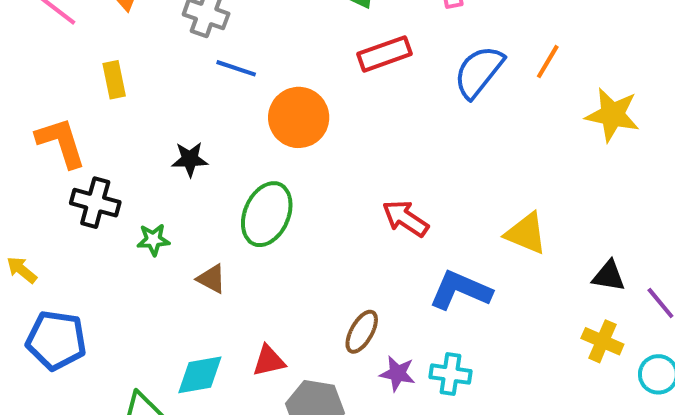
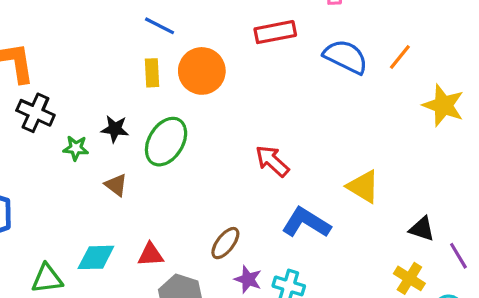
blue semicircle: (479, 72) -> (346, 57), turned 69
yellow rectangle: (114, 80) -> (152, 73), moved
black star: (190, 159) -> (115, 129), moved

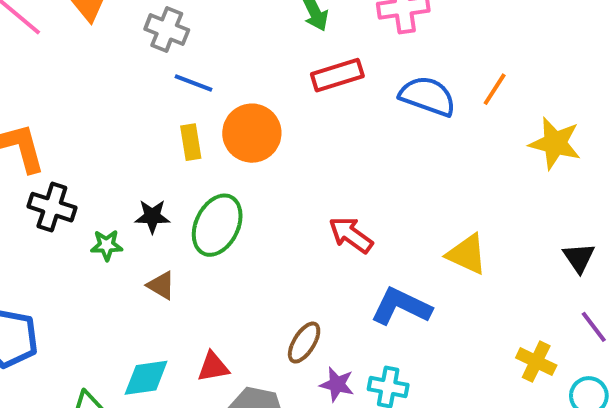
black triangle: (422, 229) -> (579, 258), moved, turned 44

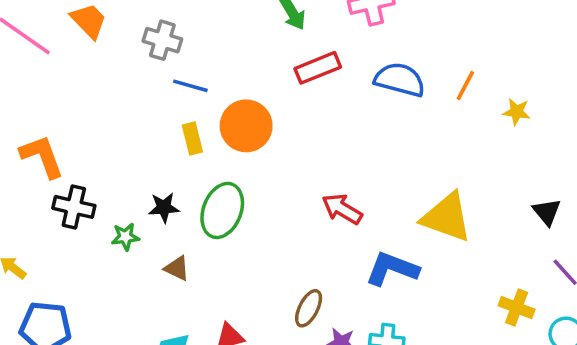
orange line: (495, 89) -> (465, 85), moved
yellow star: (555, 143) -> (517, 112), size x0.6
yellow triangle: (467, 254) -> (447, 217), size x1.4

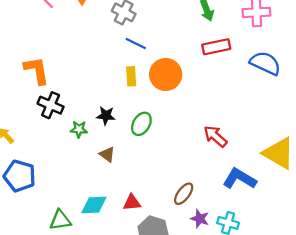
green ellipse: (222, 210) -> (141, 124), size x0.7

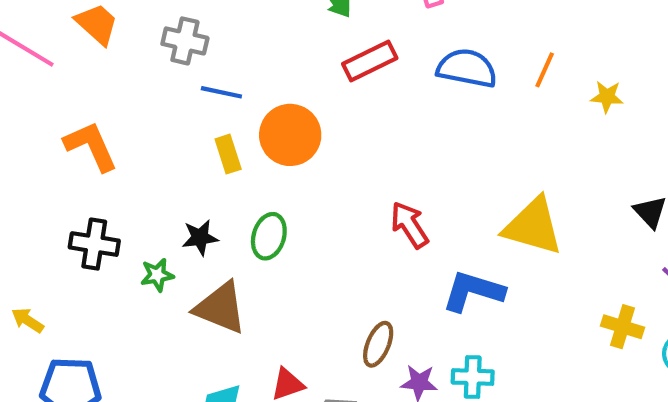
orange L-shape: (37, 70) -> (91, 146), moved
red arrow: (215, 136) -> (409, 225), turned 30
brown triangle: (107, 154) -> (220, 308), size x1.8

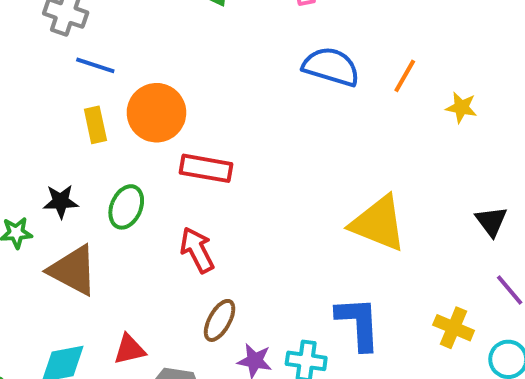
red rectangle: (370, 61) -> (206, 168), moved, turned 30
red arrow: (409, 225) -> (197, 250), moved
blue L-shape: (473, 291) -> (358, 323), moved, turned 64

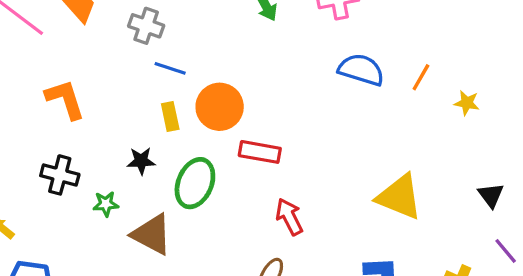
black star: (61, 201) -> (141, 161), moved
green ellipse: (126, 207) -> (195, 183), size x1.4
red arrow: (197, 250) -> (289, 217), moved

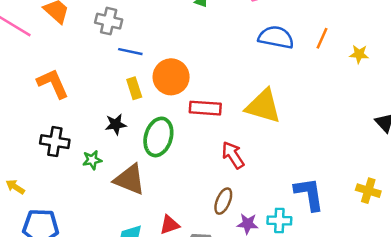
yellow triangle: (399, 197) -> (263, 106), moved

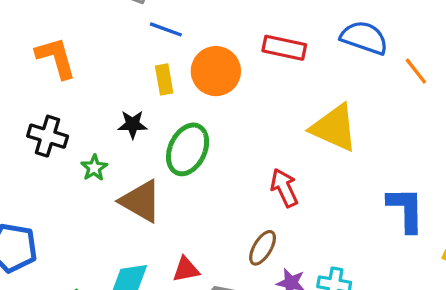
orange line: (322, 38) -> (416, 71), moved, turned -70
red rectangle: (205, 108) -> (284, 48), moved
green star: (92, 160) -> (94, 168), turned -30
blue L-shape: (309, 194) -> (406, 209), moved

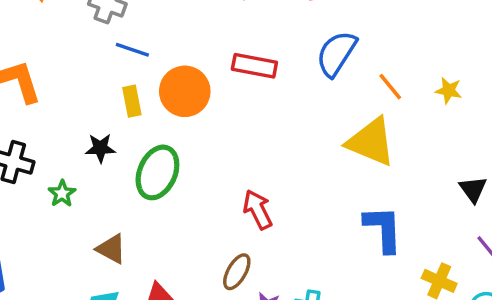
blue semicircle: (364, 38) -> (336, 54), turned -75
yellow triangle: (334, 128) -> (371, 142), moved
brown triangle: (141, 201) -> (111, 249), moved, size x0.7

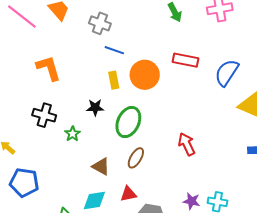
blue semicircle: (336, 54) -> (227, 73), moved
brown ellipse: (237, 272) -> (136, 158), moved

